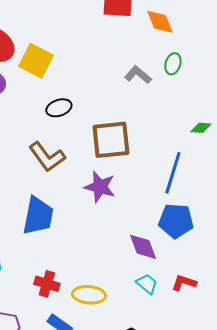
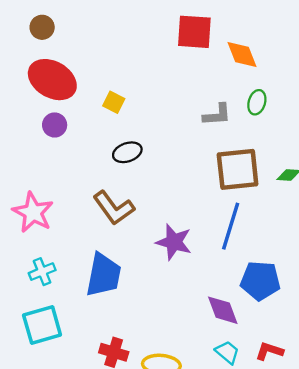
yellow square: (36, 61) -> (114, 102), moved, size x0.6
gray L-shape: (138, 75) -> (217, 115), turned 136
brown square: (111, 140) -> (238, 169), moved
blue line: (173, 173) -> (231, 226), moved

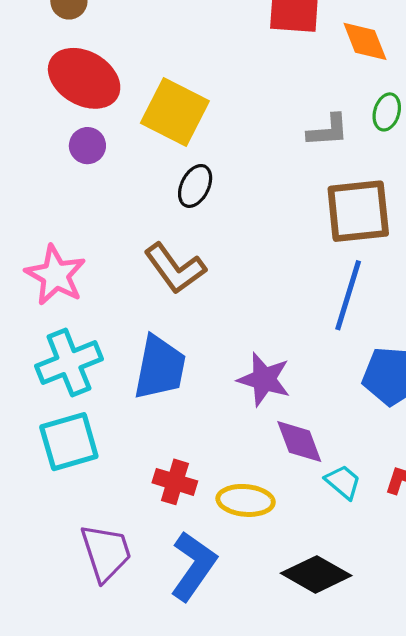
yellow square: (114, 102) -> (175, 112), size x2.0
black ellipse: (127, 152) -> (195, 186), turned -44
purple star: (174, 242) -> (264, 379), moved
cyan cross: (42, 272) -> (69, 363), size x1.6
purple diamond: (223, 310) -> (299, 442), moved

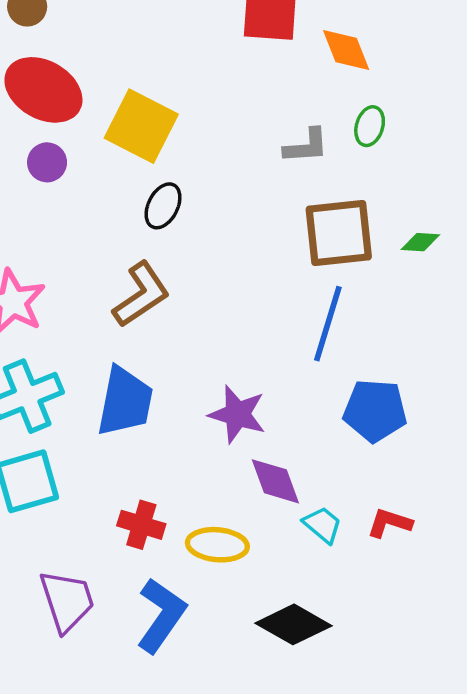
brown L-shape: (175, 268) -> (141, 295), turned -88

